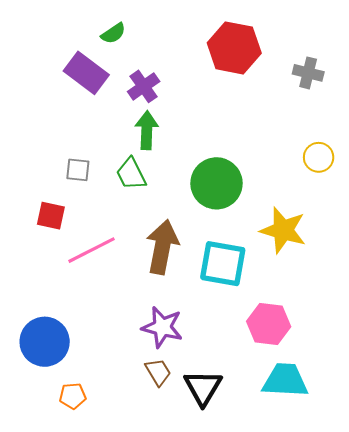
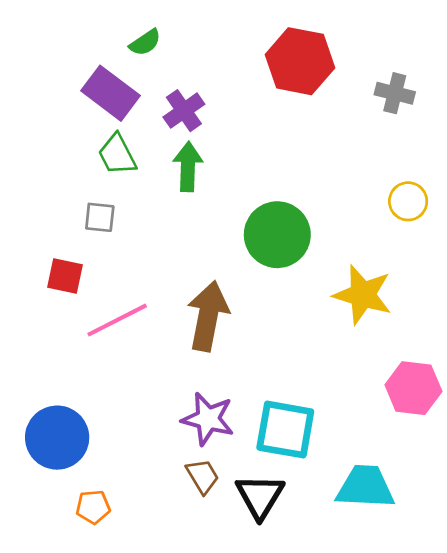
green trapezoid: (131, 174) -> (117, 155), moved
cyan square: (223, 264) -> (285, 430), moved
pink hexagon: (269, 324) -> (413, 388), moved

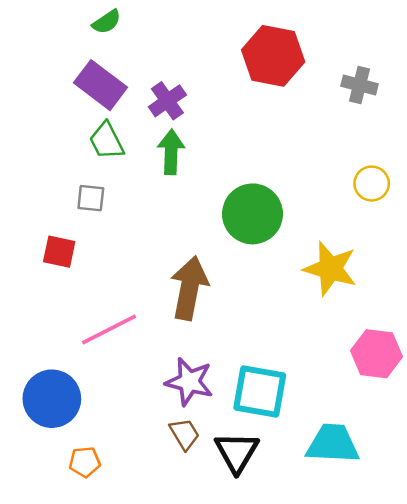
green semicircle: (145, 43) -> (107, 22), moved
pink line: (117, 320) -> (109, 329), moved

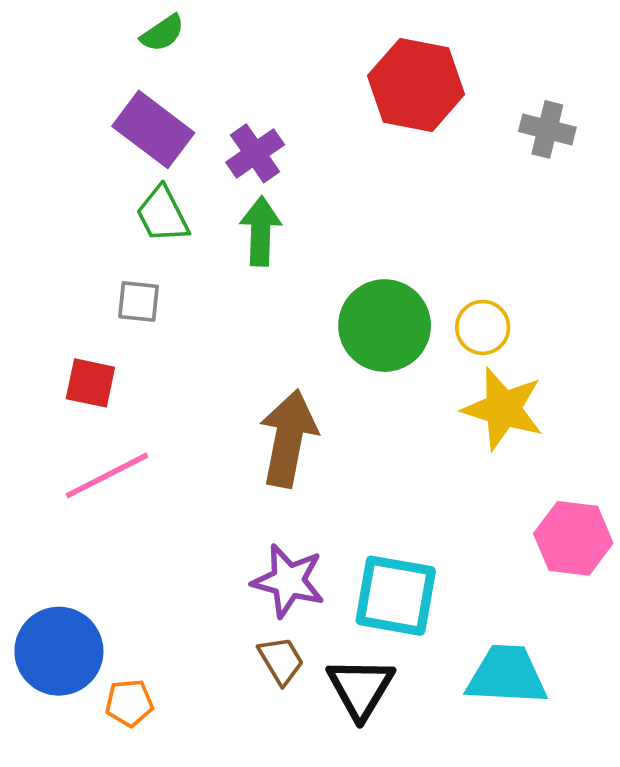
yellow circle: (372, 184) -> (483, 327), moved
pink line: (109, 329) -> (107, 475), moved
blue circle: (52, 399) -> (59, 651), moved

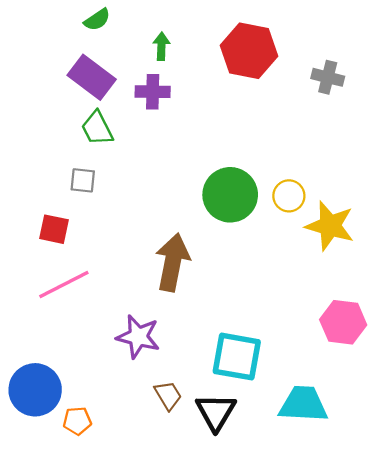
purple cross: (255, 153) -> (153, 92), turned 36
green arrow: (261, 231) -> (161, 46), moved, size x0.7
yellow star: (503, 409) -> (330, 226), moved
purple star: (288, 581) -> (138, 337), moved

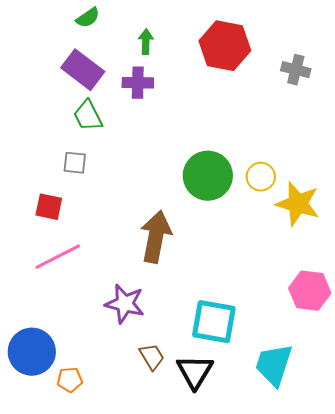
cyan trapezoid: (303, 404) -> (274, 365), turned -75

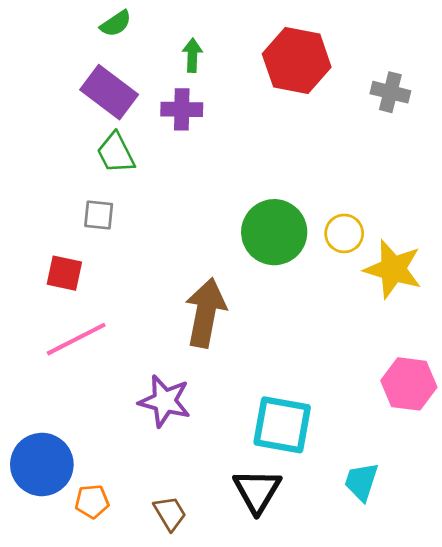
brown trapezoid: (152, 357) -> (170, 513), moved
cyan trapezoid: (274, 365) -> (361, 482), size x0.7

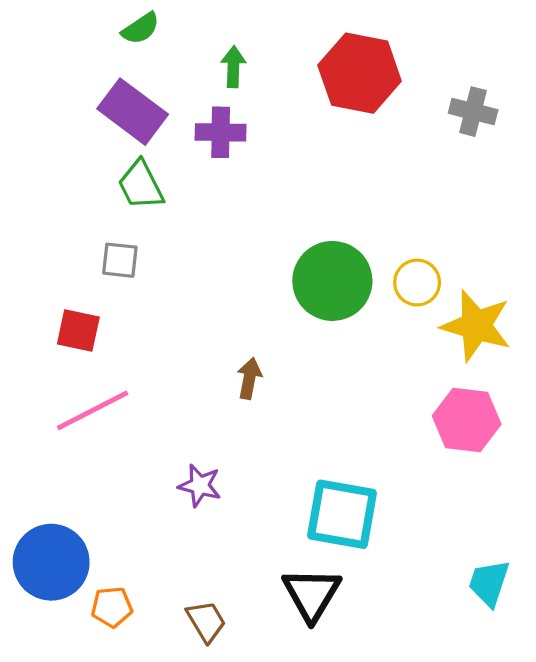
brown arrow: (206, 313) -> (249, 378), size x0.5
pink hexagon: (409, 384) -> (467, 420), moved
purple star: (165, 401) -> (200, 485), size x0.7
cyan trapezoid: (361, 482) -> (489, 583), moved

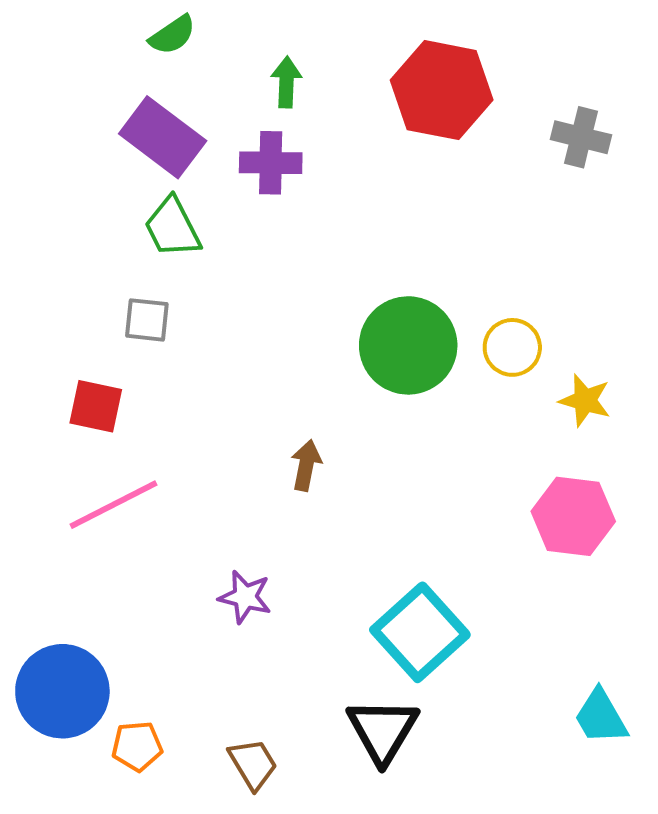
yellow star: (476, 326) -> (585, 400), size x0.6
cyan square: (342, 514) -> (420, 632), turned 38
cyan trapezoid: (489, 583) -> (601, 717), turned -48

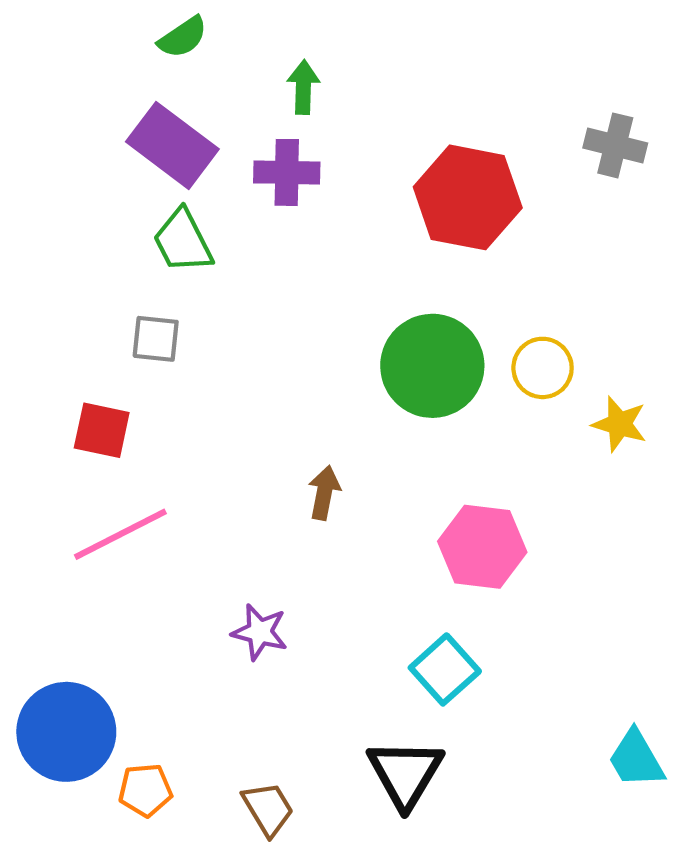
red hexagon: (442, 90) -> (468, 197), moved
pink hexagon: (573, 516) -> (482, 547), moved
cyan square: (420, 632) -> (445, 669), size x0.7

